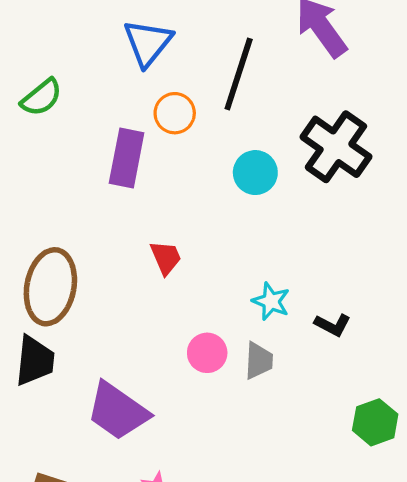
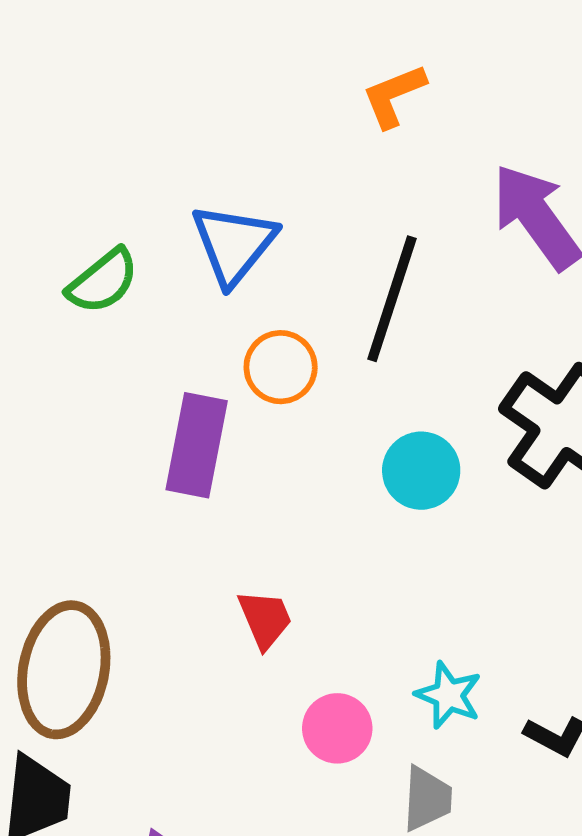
green semicircle: (41, 98) -> (103, 281), moved
pink circle: (207, 353) -> (337, 728), moved

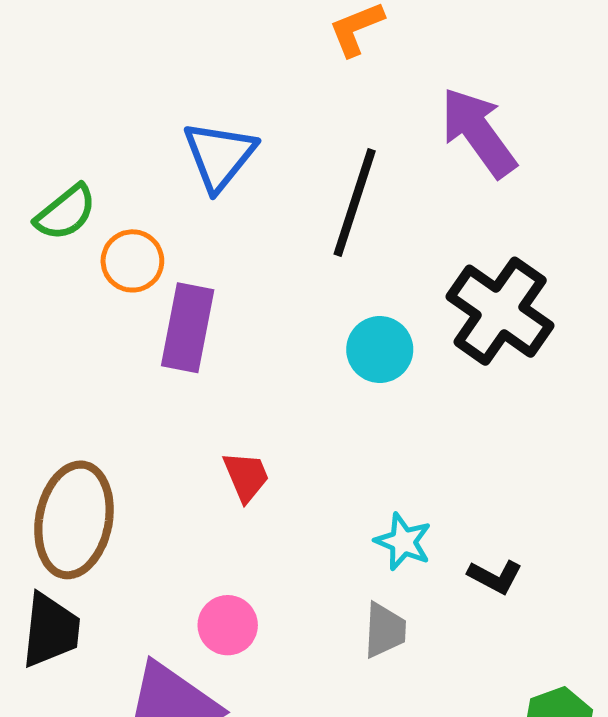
green semicircle: (103, 281) -> (66, 213), moved
orange circle: (281, 367) -> (132, 261), moved
pink circle: (337, 728) -> (228, 625), moved

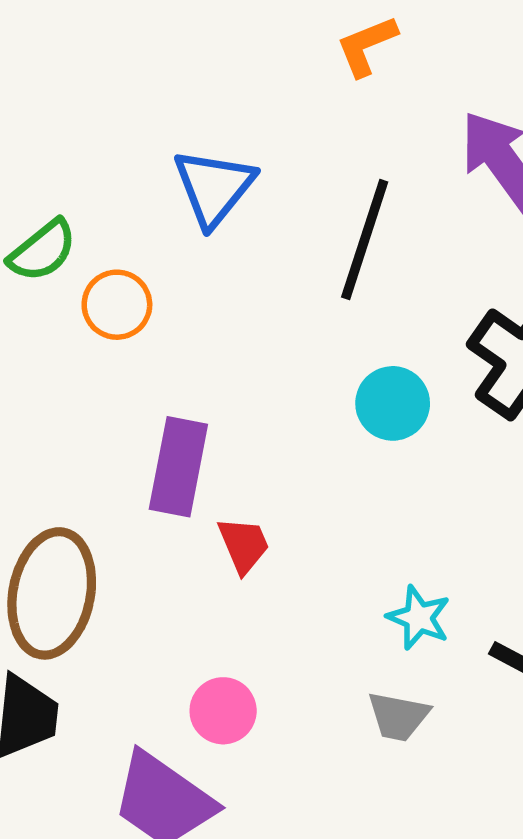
purple rectangle: (188, 328) -> (178, 467), moved
gray trapezoid: (385, 630) -> (398, 716), turned 98

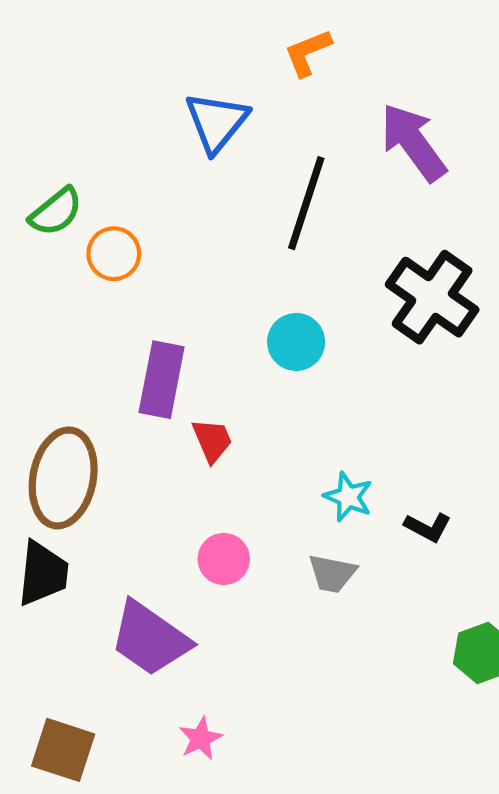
blue triangle: (214, 187) -> (217, 122), moved
cyan circle: (393, 403) -> (296, 342), moved
pink circle: (223, 711) -> (224, 559), moved

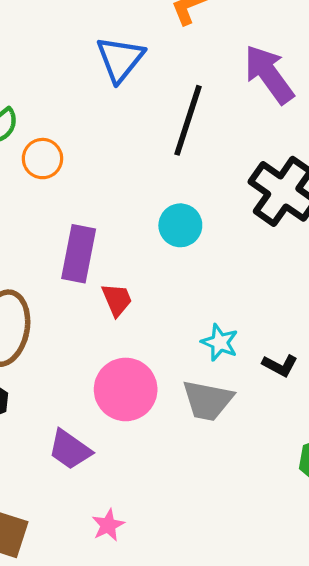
pink circle: (224, 559) -> (126, 389), size x1.6
gray trapezoid: (332, 573) -> (208, 400), size x1.4
purple trapezoid: (150, 639) -> (70, 450), size x0.7

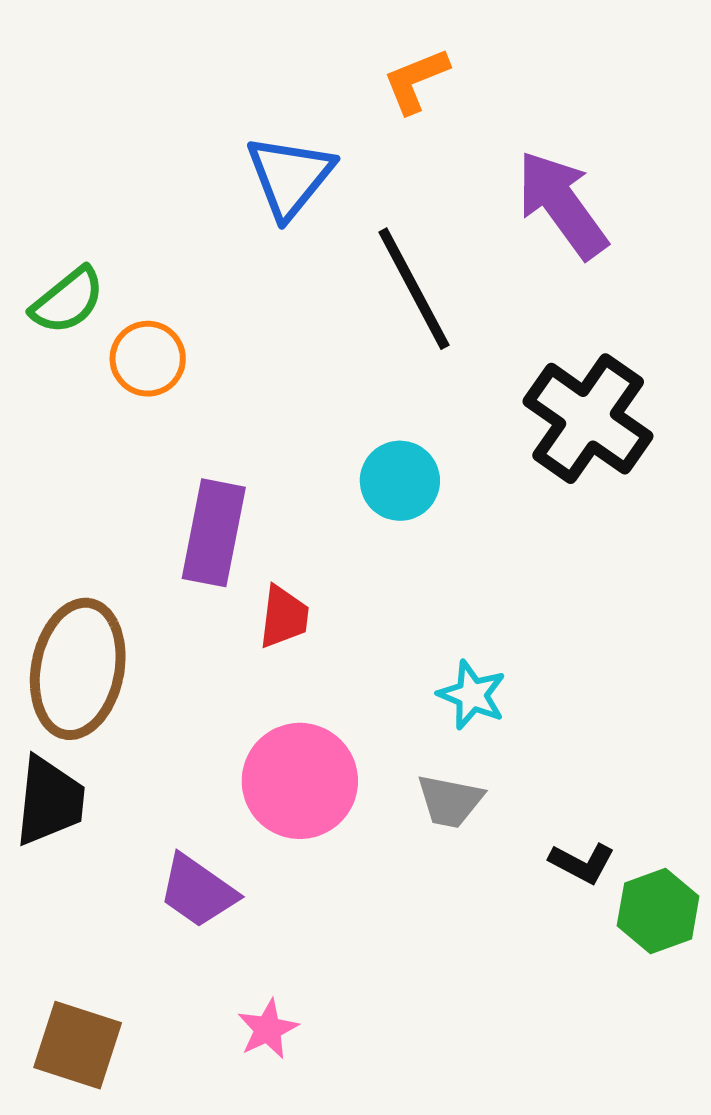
black line: (188, 120) -> (414, 289), turned -46
red trapezoid: (117, 300) -> (284, 617), turned 30
black L-shape: (280, 365) -> (582, 863), moved
gray trapezoid: (208, 400) -> (450, 801), size x0.7

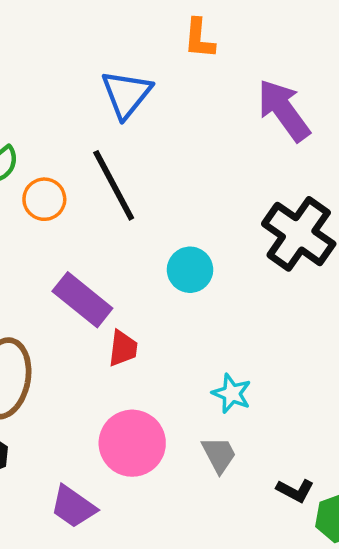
orange L-shape: (416, 80) -> (199, 39), turned -63
black line: (414, 289) -> (114, 185), moved
purple rectangle: (214, 533) -> (82, 300), turned -62
gray trapezoid: (450, 801) -> (219, 455), turned -129

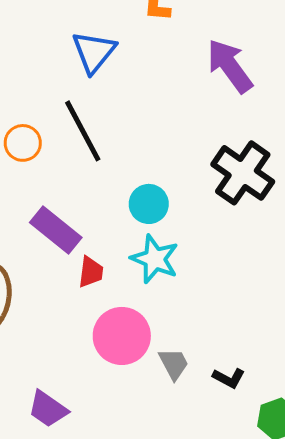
cyan star: (232, 393) -> (155, 259), moved, size x1.4
pink circle: (132, 443) -> (122, 336), moved
black L-shape: (295, 491) -> (229, 378), moved

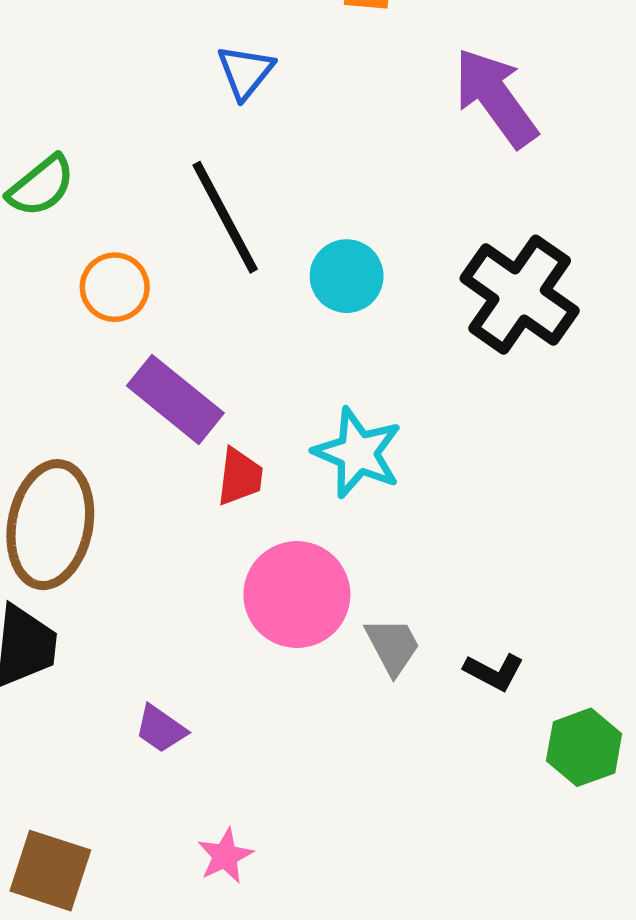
blue triangle: (94, 52) -> (245, 72), size x0.7
orange circle: (23, 143) -> (115, 287), moved
cyan circle: (149, 204) -> (347, 276), moved
purple trapezoid: (48, 409) -> (161, 729), size x0.7

